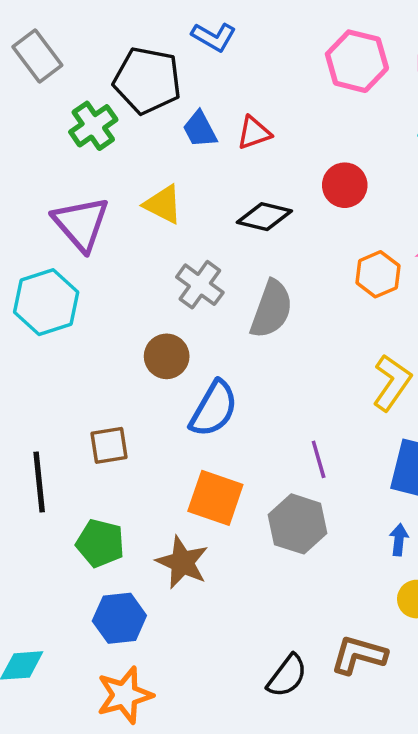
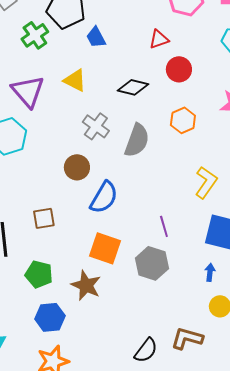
red triangle: (254, 133) -> (159, 39), moved
orange hexagon: (378, 274) -> (183, 120), moved

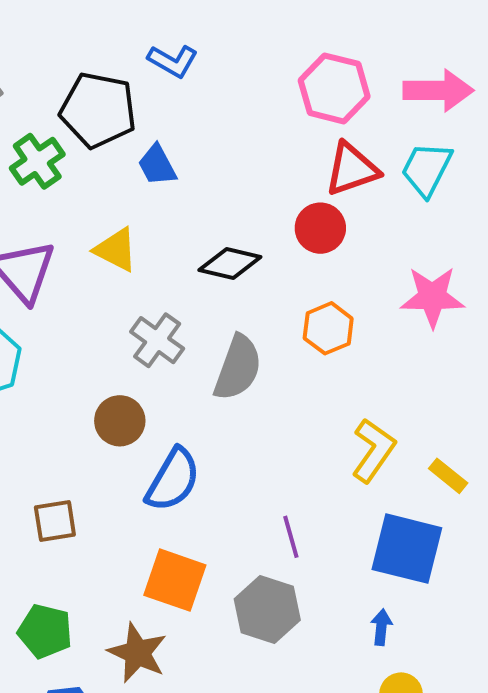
red triangle: (159, 39) -> (352, 169), moved, size x1.4

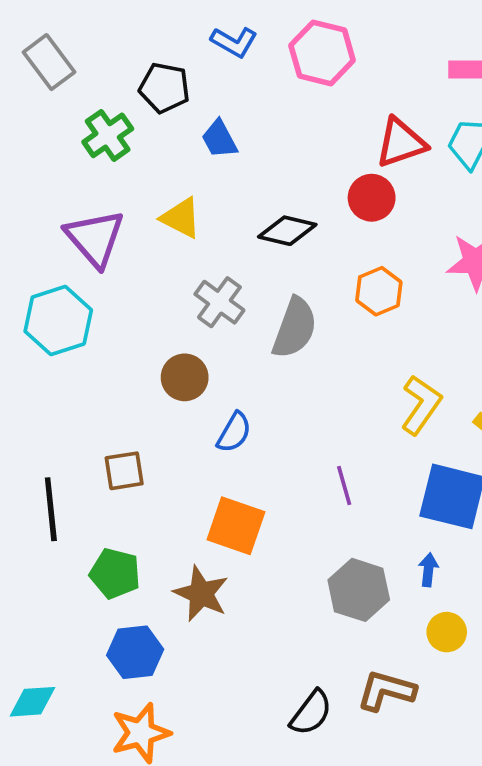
pink hexagon: (334, 88) -> (322, 53), moved
black pentagon: (98, 110) -> (164, 88), size x0.7
blue semicircle: (173, 480) -> (234, 432), size x0.7
gray hexagon: (267, 610) -> (359, 590), moved

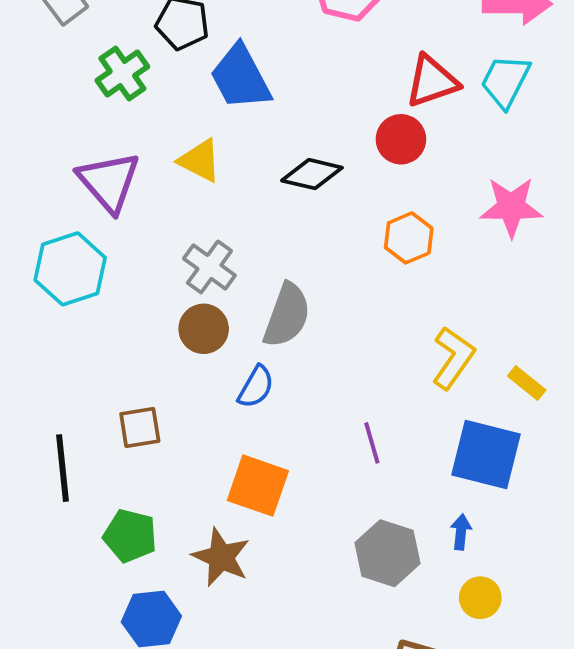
blue trapezoid: (219, 139) -> (240, 77), size x1.6
gray cross: (219, 302) -> (209, 267), moved
gray semicircle: (295, 328) -> (287, 315), moved

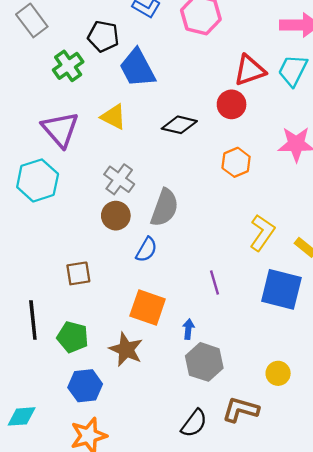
black line: (62, 468) -> (33, 320), moved
blue arrow: (461, 532) -> (188, 329), moved
gray hexagon: (387, 553) -> (204, 362), moved

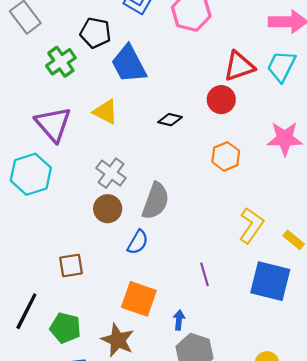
black diamond: (179, 125) -> (170, 120), size x0.7
black line: (33, 320) -> (26, 311), turned 33

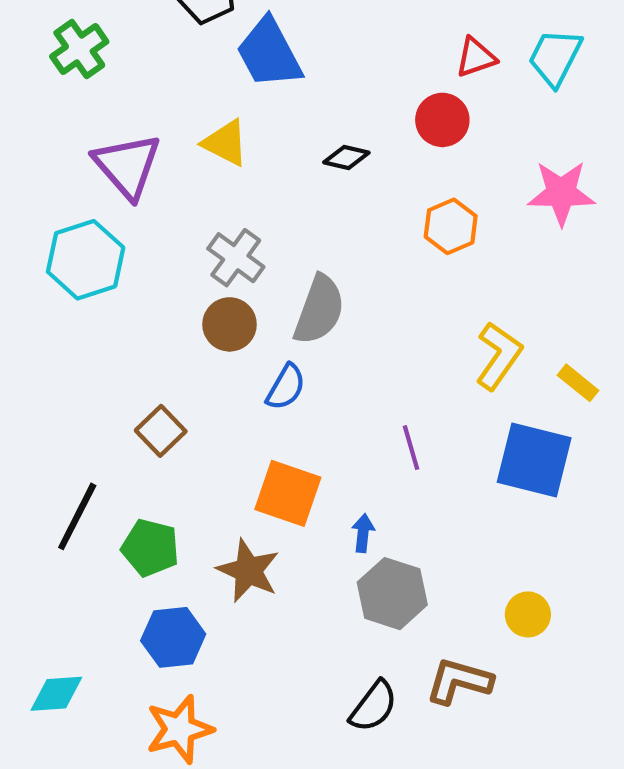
green cross: (61, 62) -> (79, 49), moved
red triangle: (239, 66) -> (476, 57), size x0.7
brown square: (71, 265) -> (161, 431), turned -35

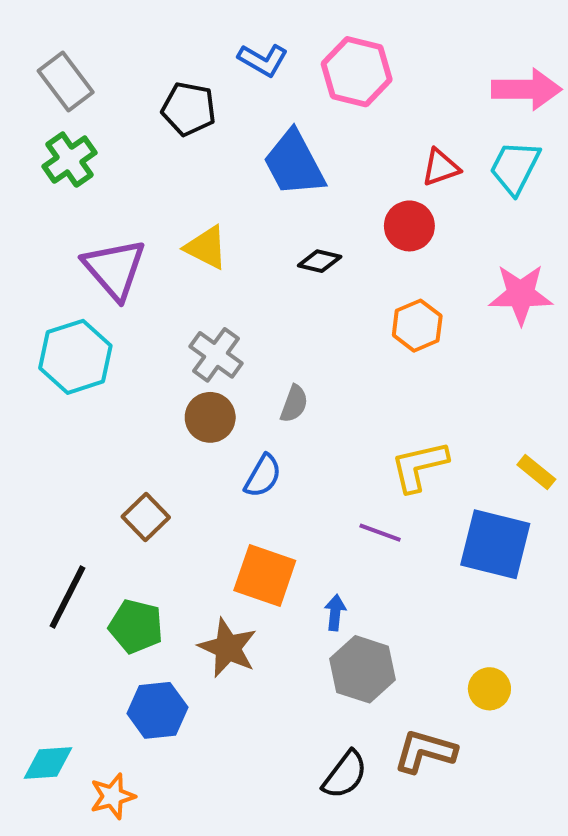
blue trapezoid: (269, 53) -> (294, 163), moved
gray semicircle: (319, 310) -> (294, 404), size x0.6
yellow L-shape: (499, 356) -> (419, 466), moved, turned -138
purple line: (411, 448) -> (380, 533), turned -54
orange star: (179, 729) -> (113, 796), moved, size x0.7

